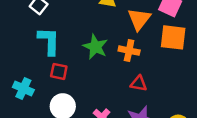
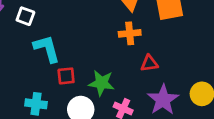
green star: (95, 47) -> (101, 83), moved

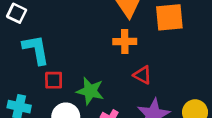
red triangle: (149, 63) -> (143, 75), turned 30

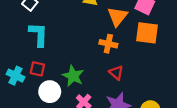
red square: (54, 80) -> (37, 69), moved

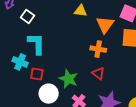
red triangle: (116, 73) -> (98, 73), moved
cyan cross: (16, 76) -> (20, 62), moved

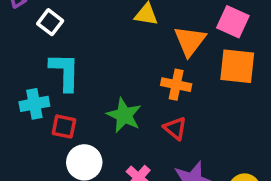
cyan cross: (20, 62) -> (34, 104), turned -35
green star: (68, 79) -> (124, 115), moved

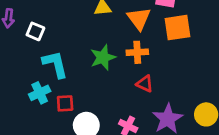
green star: (124, 115) -> (103, 57), moved, turned -30

